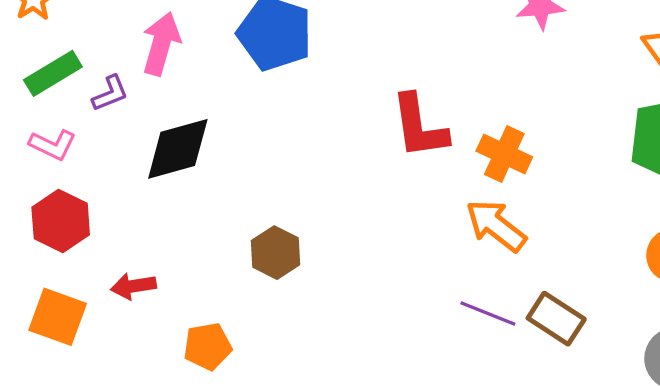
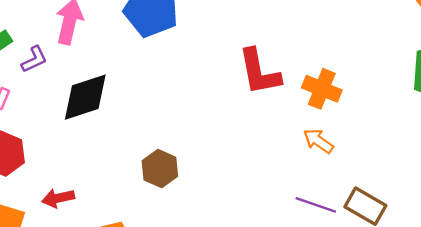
orange arrow: (496, 226) -> (318, 141), size x0.7

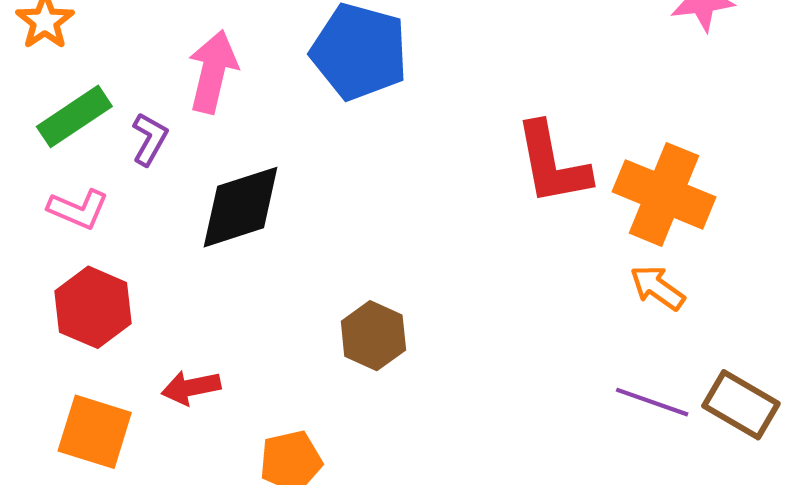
purple L-shape: (34, 59) -> (150, 139), turned -36
orange cross: (322, 89) -> (664, 194), size x1.4

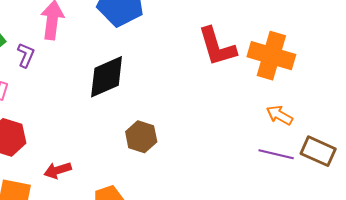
black diamond: (241, 207) -> (107, 77), moved
orange arrow: (657, 288) -> (279, 115), moved

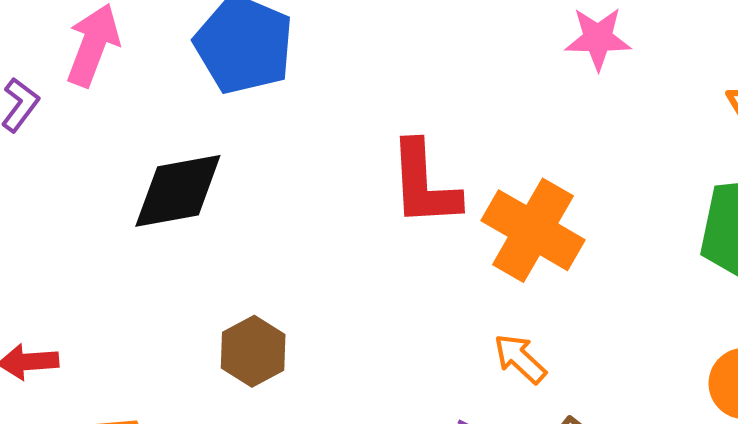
brown hexagon: (141, 137) -> (253, 351), moved

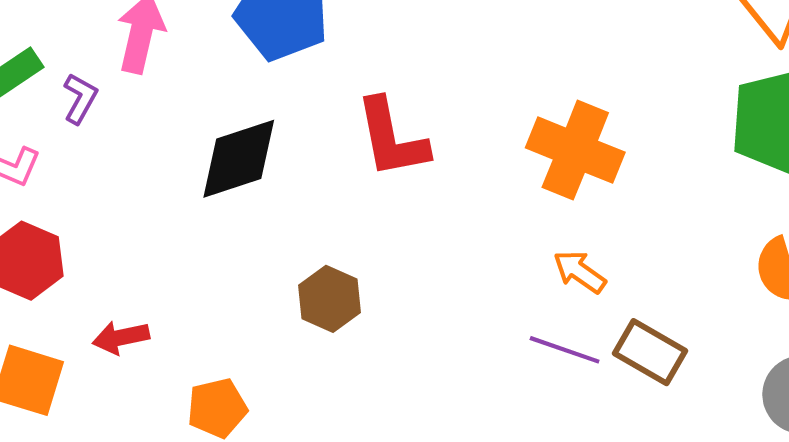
red L-shape: (424, 184) -> (392, 138), moved

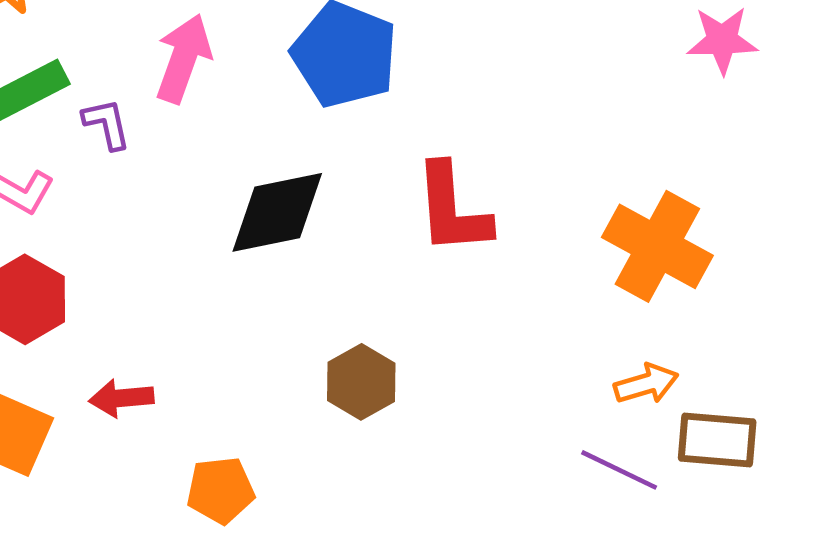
purple L-shape: (80, 98) -> (107, 124), turned -48
orange arrow: (580, 272) -> (646, 384), turned 122
brown rectangle: (650, 352) -> (717, 440), moved, turned -32

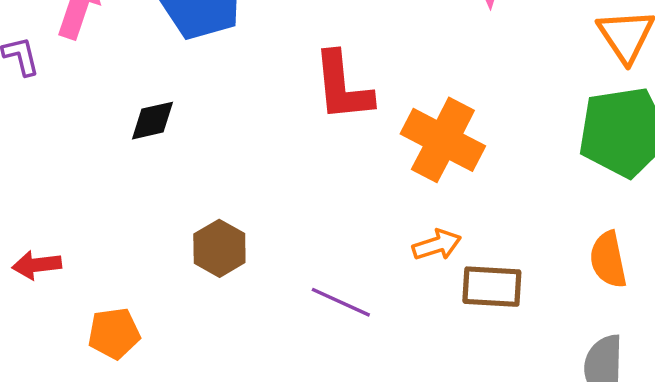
red L-shape: (452, 209) -> (343, 87), moved
black diamond: (277, 212) -> (152, 121), size x0.6
purple line: (619, 470) -> (341, 302), moved

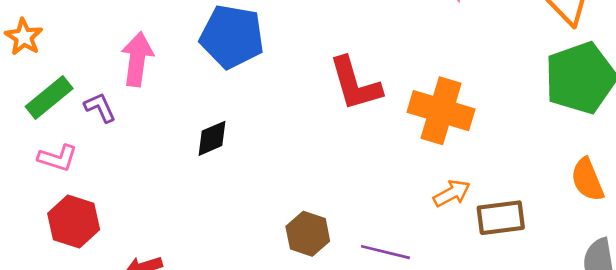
brown hexagon: (219, 248) -> (308, 234), moved

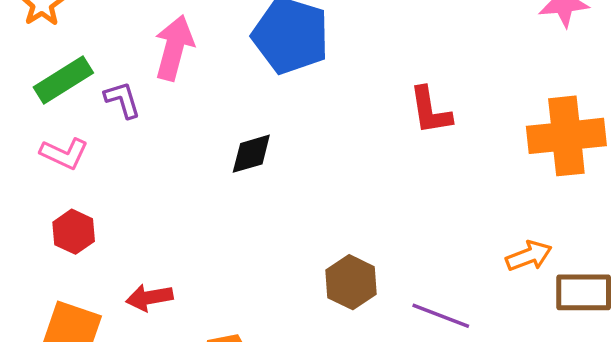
red L-shape: (355, 84) -> (430, 111), size x0.7
orange cross: (441, 111) -> (566, 136), moved, turned -30
red hexagon: (74, 221) -> (74, 232), size x0.7

